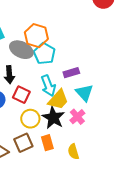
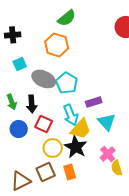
orange hexagon: (36, 36) -> (57, 45), moved
pink cross: (77, 117) -> (108, 154), moved
yellow semicircle: (73, 152) -> (117, 168), moved

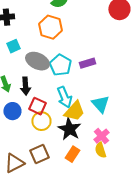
purple rectangle: (94, 102) -> (87, 63), moved
yellow circle: (53, 148) -> (41, 121), moved
yellow semicircle: (117, 168) -> (100, 150), moved
orange rectangle: (70, 172) -> (72, 154), moved, turned 49

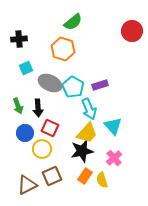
cyan arrow: (64, 97) -> (89, 109), moved
yellow circle: (41, 121) -> (42, 149), moved
black star: (69, 129) -> (82, 151), turned 30
yellow semicircle: (100, 150) -> (102, 180), moved

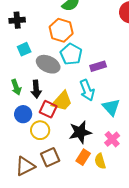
cyan pentagon: (73, 87) -> (71, 54), moved
yellow trapezoid: (87, 133) -> (62, 101), moved

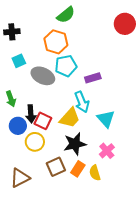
cyan pentagon: (71, 54) -> (66, 66), turned 30
black arrow: (36, 89) -> (31, 114), moved
yellow trapezoid: (62, 101) -> (70, 118), moved
brown square: (50, 157) -> (56, 167), moved

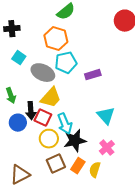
cyan square: (19, 61) -> (19, 58), turned -32
cyan arrow: (82, 102) -> (65, 124), moved
yellow trapezoid: (70, 118) -> (51, 98), moved
yellow circle: (35, 142) -> (49, 139), moved
yellow semicircle: (95, 173) -> (95, 170), turned 35

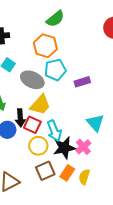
pink cross: (107, 148) -> (83, 147), moved

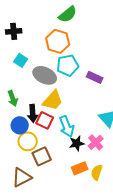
purple rectangle: (82, 82) -> (95, 77), turned 42
yellow circle: (38, 146) -> (28, 141), moved
black star: (64, 148) -> (77, 143), size x0.7
brown square: (45, 171) -> (42, 156), moved
orange rectangle: (67, 173) -> (80, 168), turned 35

